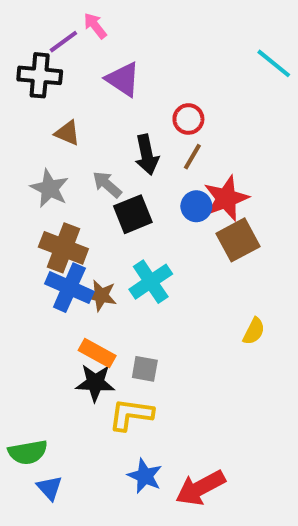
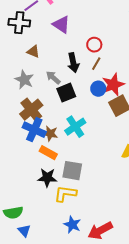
brown cross: (63, 248) -> (31, 110), turned 30
orange rectangle: (97, 353) -> (48, 153), moved
gray square: (145, 369) -> (72, 171), size x1.5

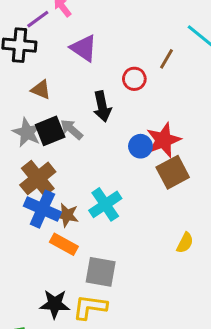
brown line: (96, 64) -> (167, 59), moved
black square: (66, 93) -> (50, 131), moved
black star: (47, 178) -> (55, 304), moved

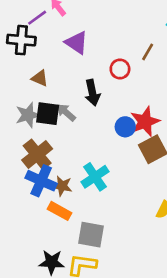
black square: (50, 131) -> (48, 114), turned 30
gray star: (27, 132) -> (28, 115), turned 30

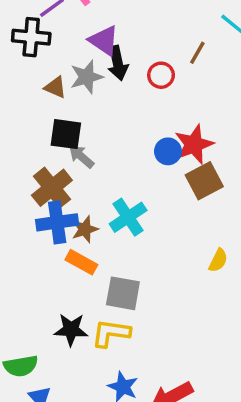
black arrow: (92, 93) -> (118, 63), moved
gray arrow: (66, 112) -> (81, 157), moved
gray star: (28, 115) -> (87, 77), moved
blue cross: (41, 181) -> (57, 222), turned -32
brown star: (62, 186) -> (85, 229), turned -30

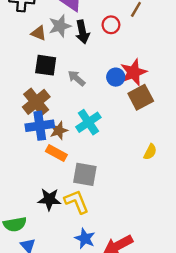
black arrow: (118, 63) -> (82, 32), moved
gray arrow: (81, 157) -> (77, 78), moved
yellow L-shape: (111, 333) -> (77, 202), turned 60

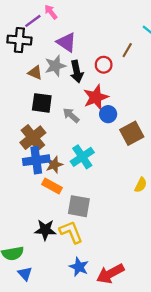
red star: (134, 72) -> (96, 97), moved

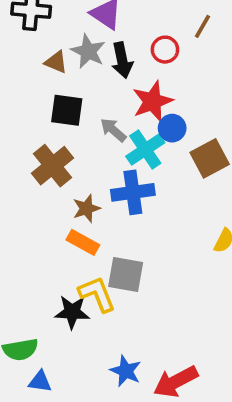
gray star: (55, 66) -> (88, 51), turned -30
cyan cross: (82, 157) -> (145, 150), moved
blue cross: (36, 160) -> (133, 192), moved
yellow L-shape: (71, 232) -> (97, 294), moved
blue triangle: (25, 274) -> (40, 382), turned -40

